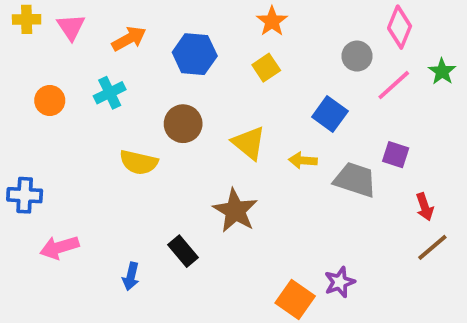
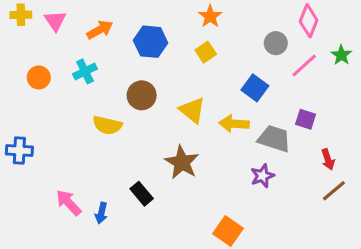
yellow arrow: (303, 160) -> (234, 124), size x1.4
pink arrow: (59, 247) -> (69, 203), moved, turned 64
purple star: (340, 282) -> (262, 176), moved

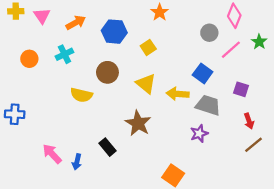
yellow square: (206, 52) -> (148, 47), moved
blue square: (255, 88) -> (203, 73), moved
purple square: (306, 119) -> (241, 89), moved

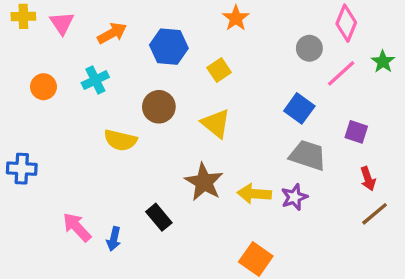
yellow arrow: (178, 94) -> (254, 194), moved

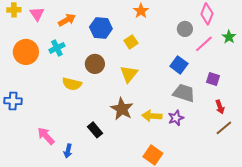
orange circle: (43, 87) -> (26, 52), size x1.6
yellow triangle: (216, 123) -> (129, 74), turned 30
blue arrow: (114, 239) -> (68, 151), moved

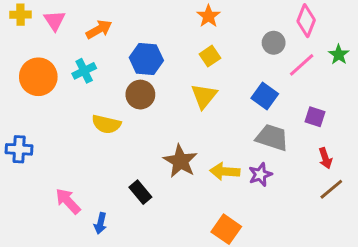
blue hexagon: (101, 28) -> (146, 59), moved
yellow square: (131, 42) -> (210, 56), moved
yellow triangle: (129, 74) -> (204, 96), moved

